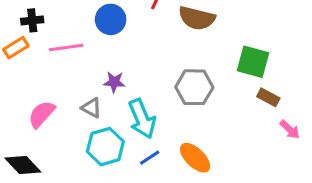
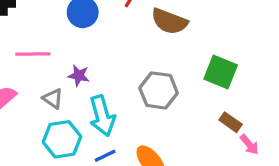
pink line: (66, 48) -> (33, 54), moved
brown rectangle: (268, 97) -> (231, 122), moved

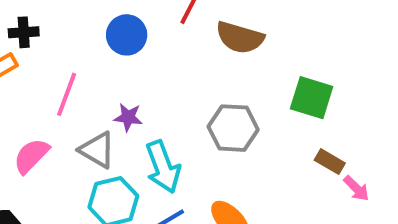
pink line: (33, 54) -> (67, 94), turned -64
gray triangle: (53, 99) -> (97, 150), size x1.4

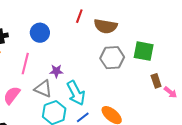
blue circle: (127, 35) -> (40, 33), moved
gray hexagon: (233, 128) -> (112, 58), moved
brown rectangle: (330, 162) -> (156, 81), turned 48

